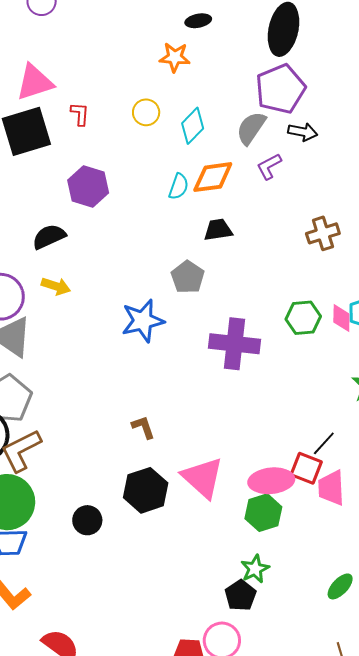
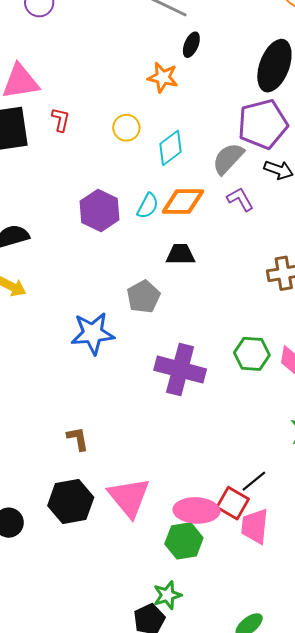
black ellipse: (198, 21) -> (191, 45), turned -65
purple L-shape: (269, 166) -> (240, 199), turned 80
purple hexagon: (88, 186) -> (99, 211), moved

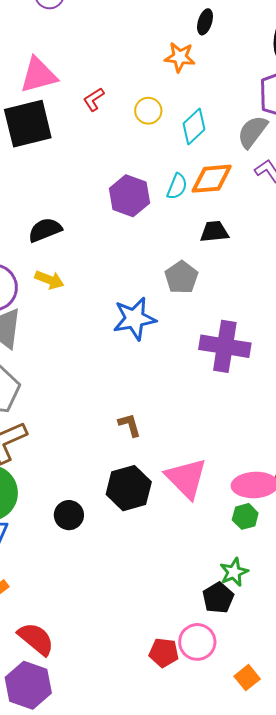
red L-shape: (61, 120) -> (94, 99), moved, turned -130
green hexagon: (184, 541) -> (245, 516), size x0.7

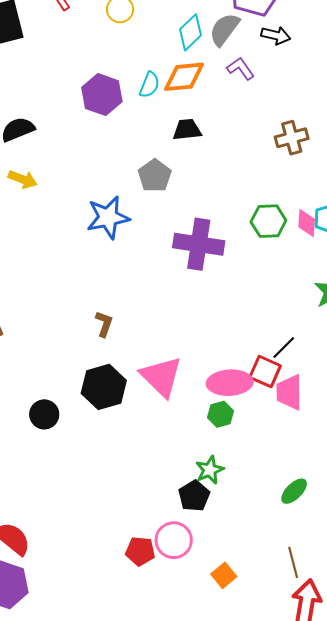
cyan diamond: (194, 127) -> (190, 32), moved
brown L-shape: (130, 425) -> (104, 324), turned 36

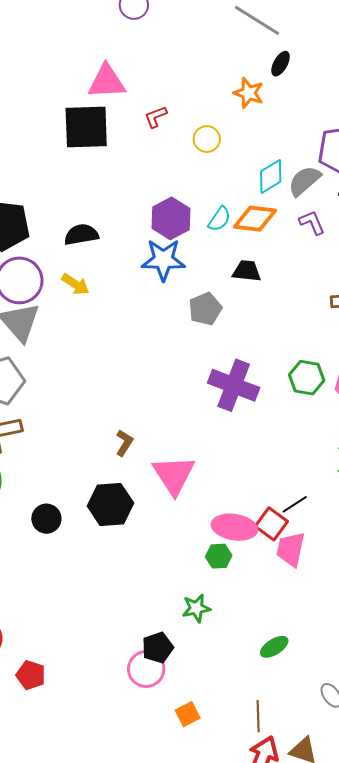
blue star: (108, 217) -> (163, 260), moved
pink triangle: (161, 377) -> (174, 475), moved
black pentagon: (194, 496) -> (158, 648), moved
red pentagon: (140, 551) -> (31, 675), moved

